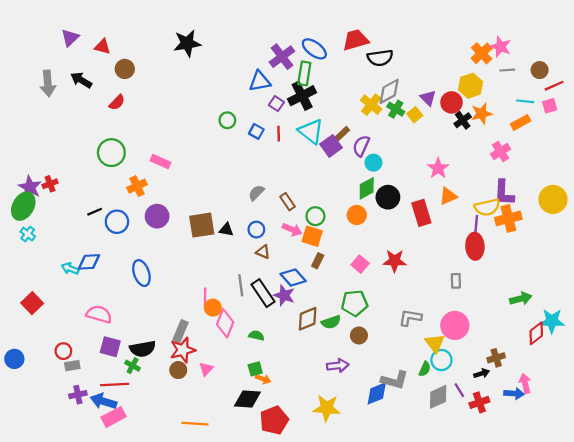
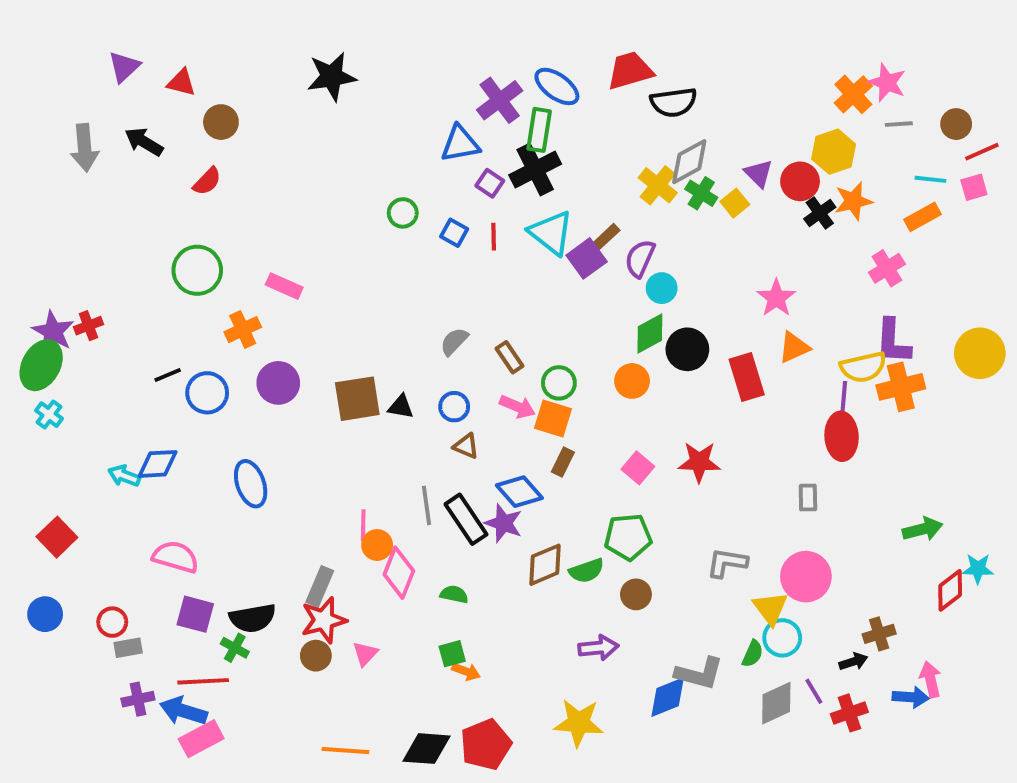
cyan star: (552, 321) -> (978, 569), size x0.7
blue circle: (14, 359) -> (45, 614), moved
black diamond: (247, 399) -> (426, 749), moved

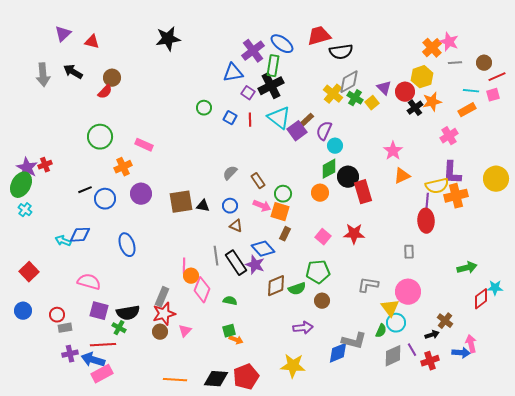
brown circle: (221, 122) -> (112, 78), moved
red rectangle: (747, 377) -> (363, 192), moved
brown cross: (879, 634) -> (445, 321), turned -35

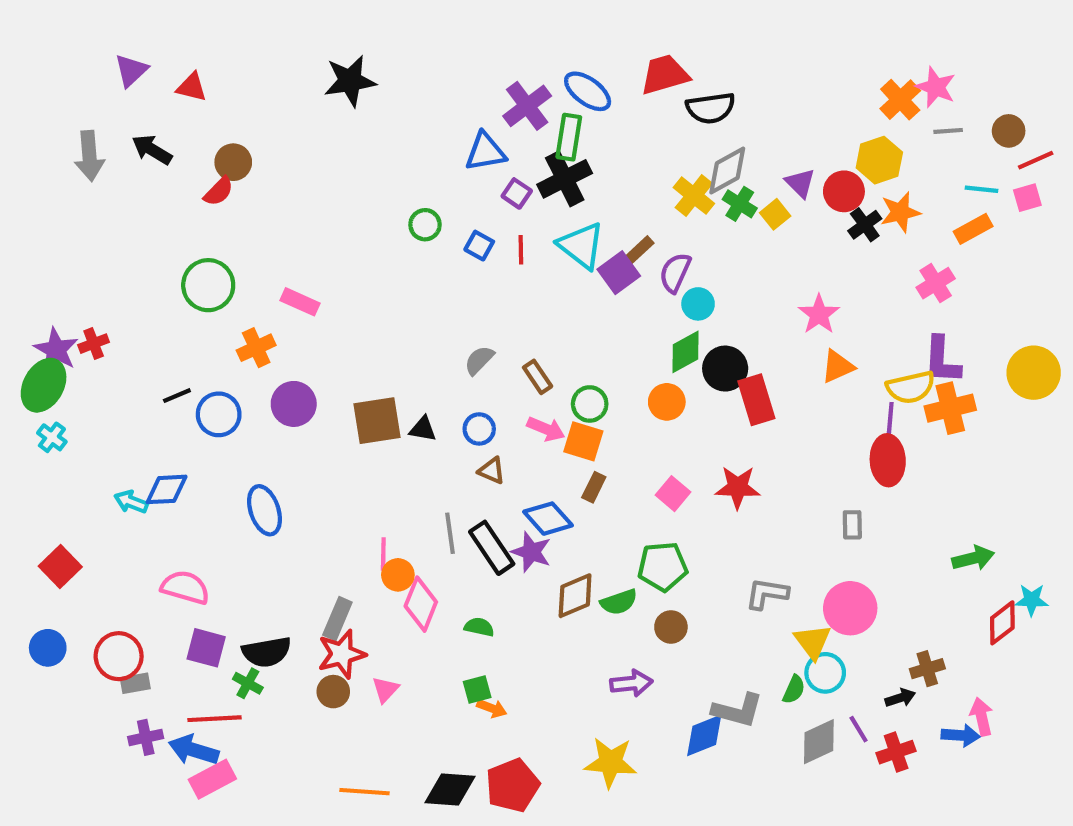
red circle: (57, 315) -> (119, 656), size x1.5
brown cross: (445, 321) -> (927, 669), turned 35

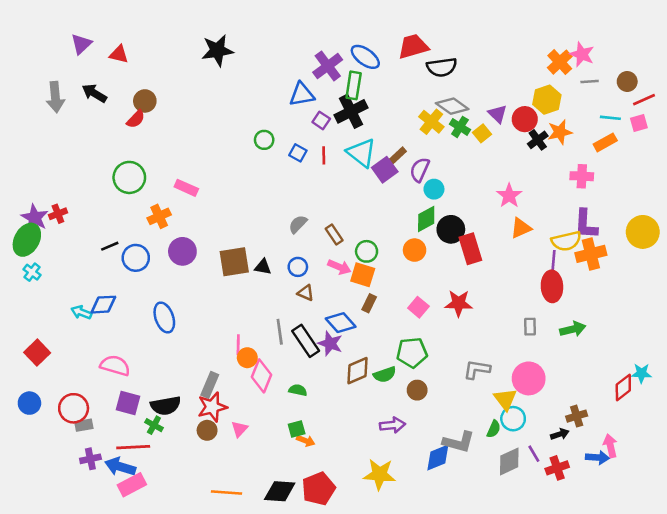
gray diamond: (727, 171) -> (452, 106), turned 64
pink cross: (936, 283) -> (582, 176), turned 35
green arrow: (973, 558) -> (573, 329), moved

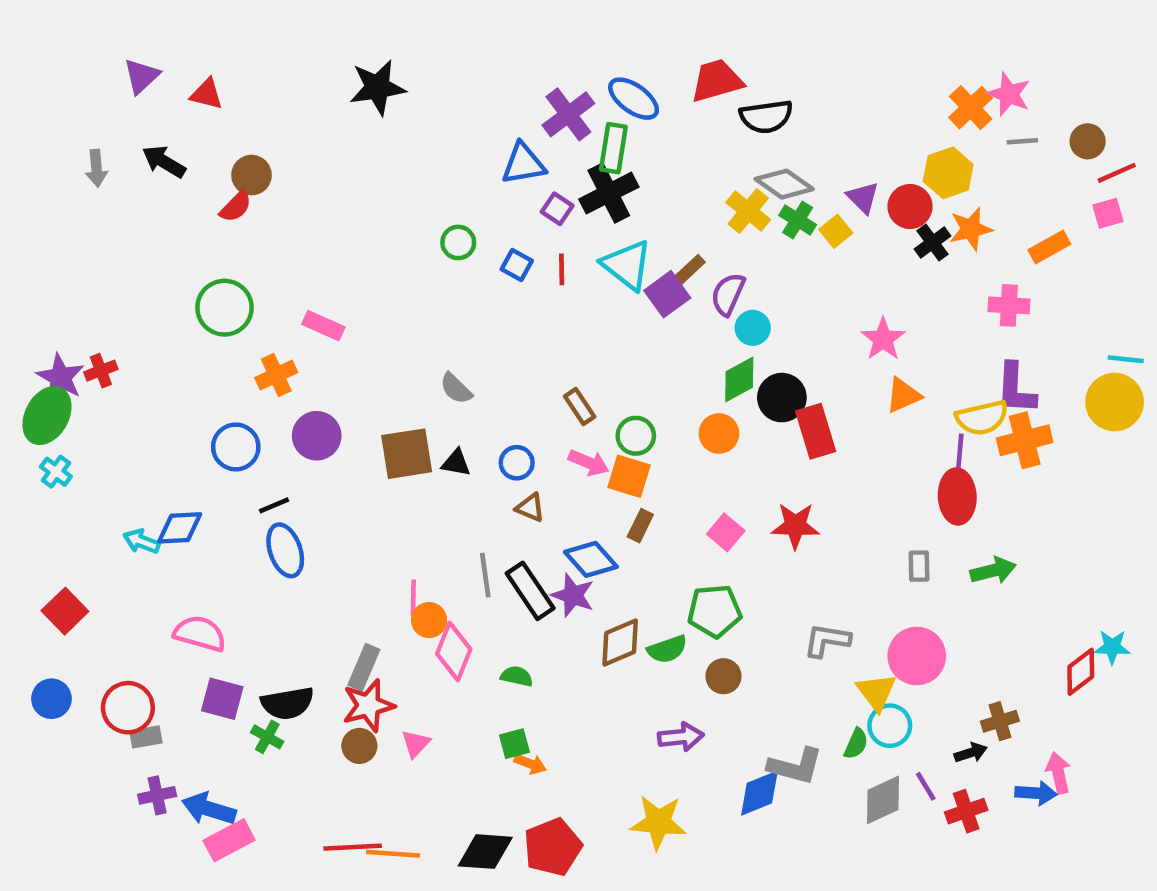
gray arrow: (55, 97) -> (96, 168), size x0.7
cyan line: (610, 118) -> (1126, 359), moved
gray semicircle: (298, 224) -> (456, 389), moved, turned -90
black line: (110, 246) -> (274, 505), moved
red line: (133, 447) -> (353, 847), moved

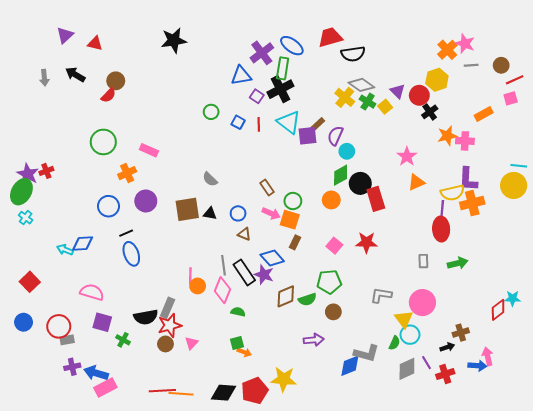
orange star: (971, 229) -> (447, 136), moved
purple square: (667, 294) -> (307, 136), turned 30
pink diamond: (454, 652) -> (222, 290), moved
black semicircle: (287, 703) -> (146, 317), moved
yellow star: (658, 822) -> (284, 379), moved

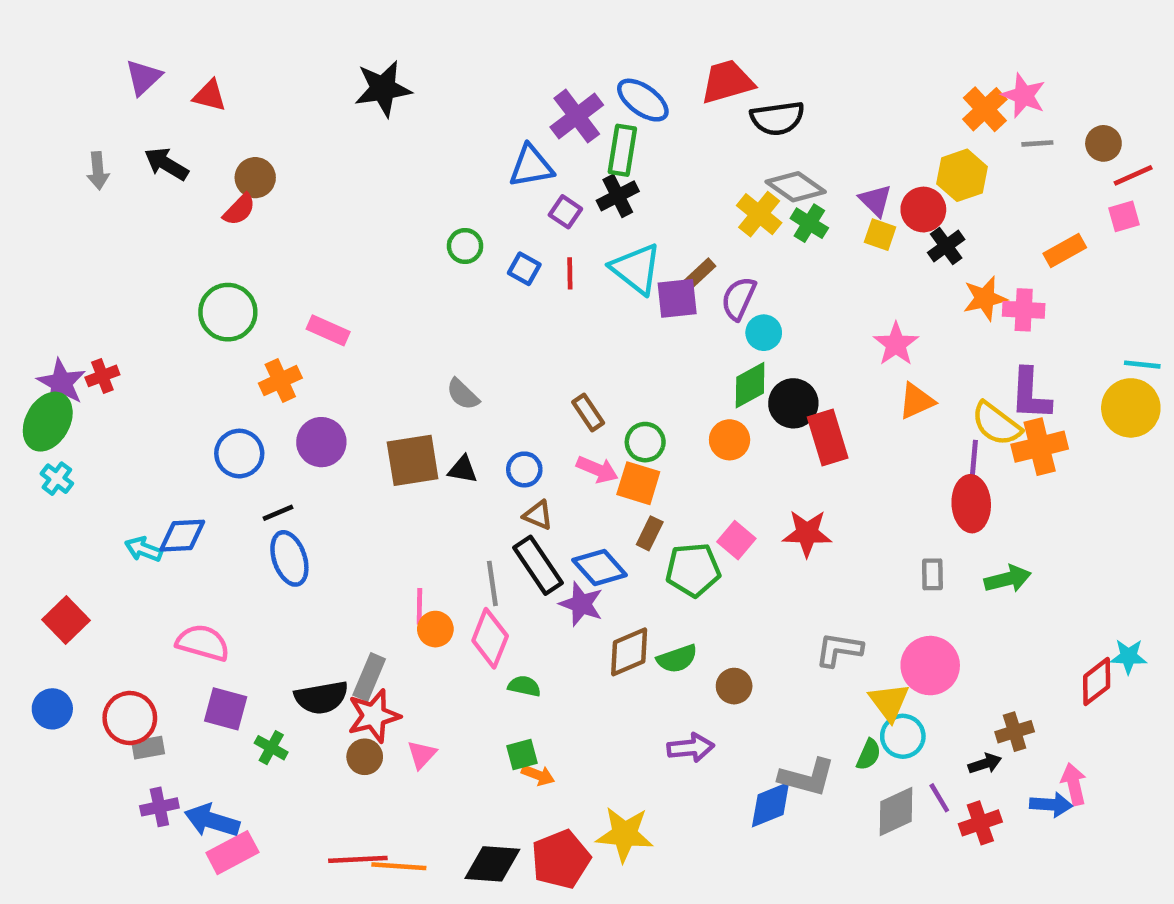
black cross: (280, 89) -> (618, 196), size x0.7
yellow square: (385, 107) -> (880, 235), moved, turned -32
yellow semicircle: (452, 193) -> (996, 424), turned 50
black rectangle: (244, 272) -> (538, 565), moved
green pentagon: (329, 282) -> (693, 570), moved

